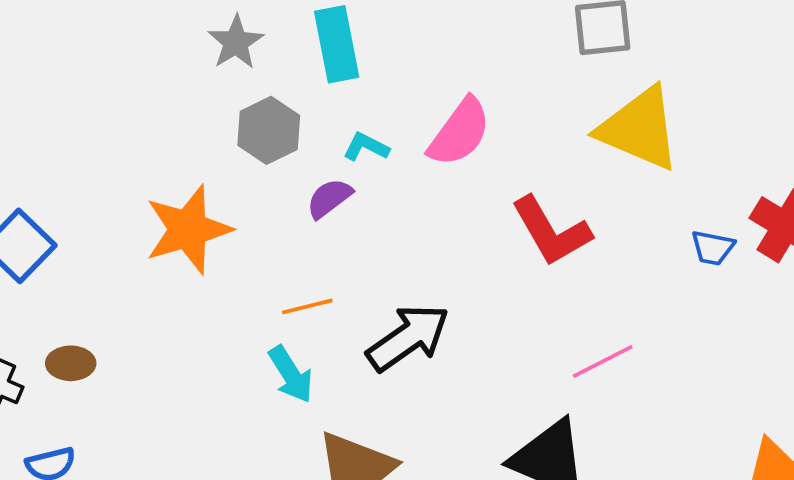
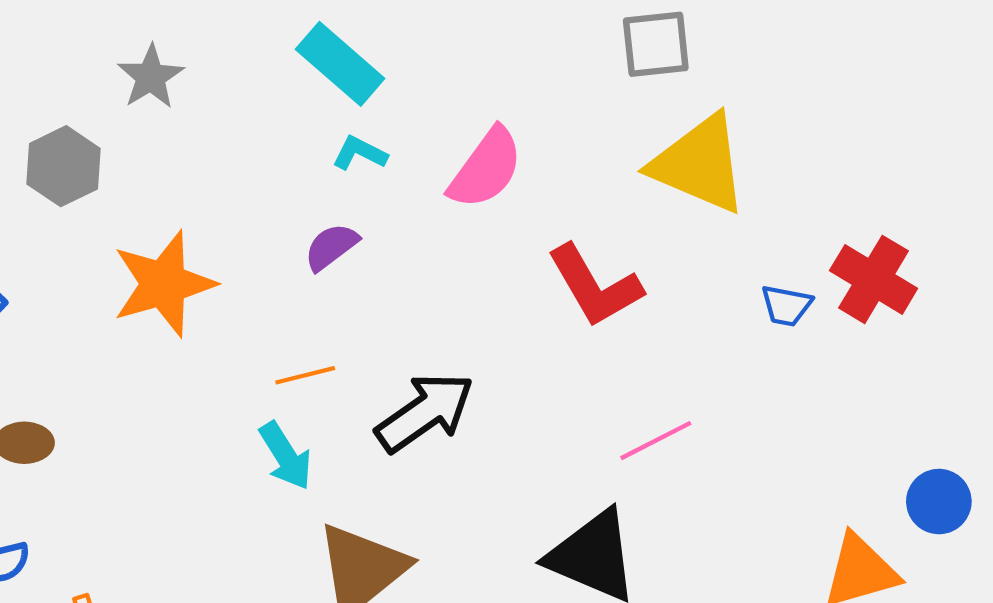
gray star: (236, 42) -> (151, 77), moved
cyan rectangle: (337, 44) -> (340, 64), turned -38
gray hexagon: (269, 130) -> (63, 166), moved
cyan L-shape: (366, 147) -> (360, 153), moved

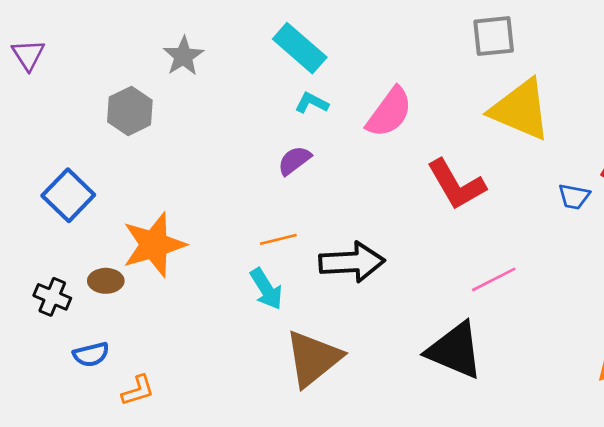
orange star: (164, 284) -> (154, 245), moved
black arrow: (425, 412) -> (352, 262), turned 32

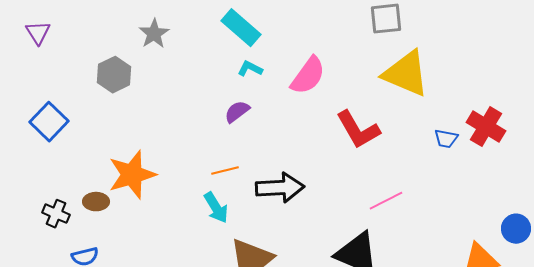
blue square: (68, 195) -> (49, 122), moved

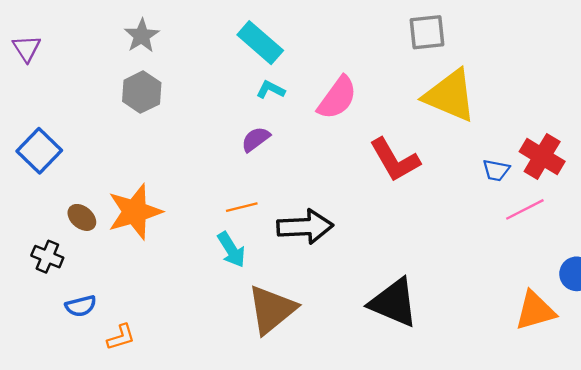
gray star: (154, 34) -> (142, 36), moved
gray hexagon: (114, 75) -> (142, 92), moved
pink line: (386, 201) -> (525, 209), moved
brown ellipse: (96, 202) -> (82, 217), moved, turned 40

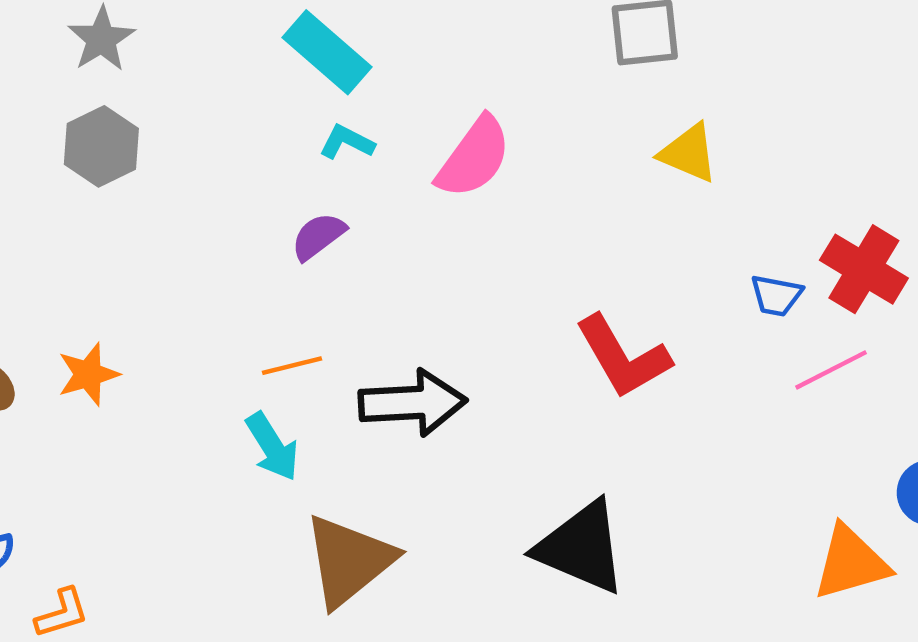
yellow triangle: (450, 95) -> (689, 153), size x0.6
red L-shape: (395, 160) -> (623, 357), moved
orange star: (135, 212) -> (88, 374), size x0.6

